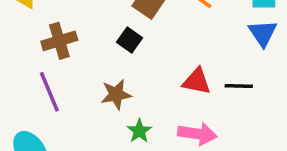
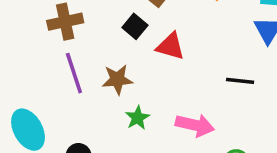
red triangle: (197, 81) -> (170, 46), moved
purple line: (49, 92) -> (74, 73), moved

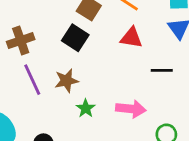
black square: (135, 26) -> (75, 38), size x1.4
red triangle: (170, 46) -> (131, 38), moved

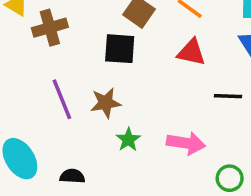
black square: (75, 38) -> (120, 49), turned -32
brown cross: (21, 41) -> (50, 28), moved

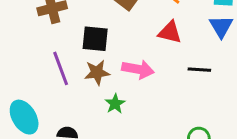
black square: (120, 49) -> (95, 39), moved
pink arrow: (186, 143) -> (138, 69), moved

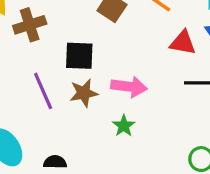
red triangle: (170, 32) -> (183, 43), moved
green star: (115, 104) -> (124, 126), moved

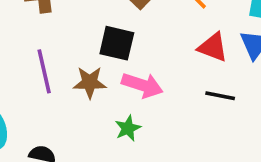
black square: (79, 56) -> (117, 43), moved

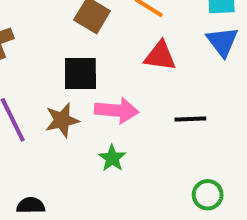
red triangle: (213, 47) -> (160, 56), moved
black line: (220, 96) -> (190, 119), moved

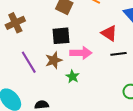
red triangle: (160, 56) -> (109, 33), moved, turned 30
green star: (112, 158) -> (73, 76), moved

